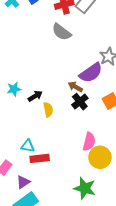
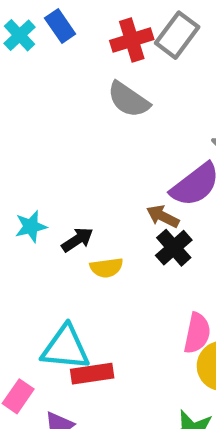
yellow semicircle: (48, 110) -> (106, 268), turned 96
cyan triangle: (28, 146) -> (65, 348), size x1.6

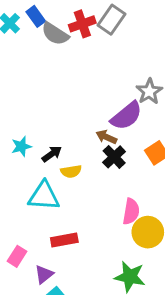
gray semicircle: (128, 100) -> (55, 34), moved
cyan triangle: (65, 348) -> (44, 196), moved

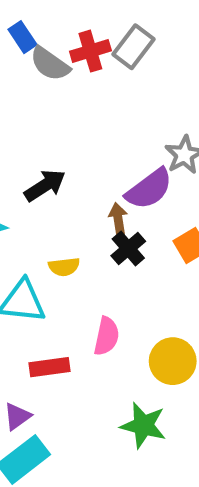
brown arrow: (106, 137) -> (118, 219), turned 54
black arrow: (52, 154) -> (45, 185), moved, size x1.4
pink semicircle: (131, 211) -> (107, 336), moved

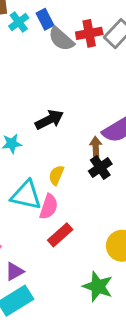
yellow semicircle: (64, 267) -> (56, 175), turned 114
pink semicircle: (107, 336) -> (49, 207), moved
red rectangle: (50, 367) -> (60, 235), moved, turned -40

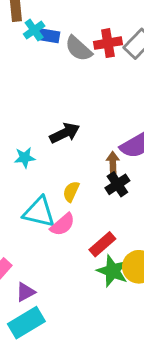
blue rectangle: (45, 19) -> (49, 36), moved, turned -54
pink semicircle: (49, 207) -> (63, 225), turned 30
red rectangle: (60, 235) -> (102, 244), moved
green star: (98, 286) -> (113, 271), moved

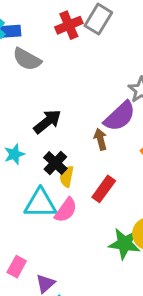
gray semicircle: (79, 49) -> (27, 59), moved
black cross: (117, 184) -> (55, 163), moved
red rectangle: (102, 244) -> (104, 189), moved

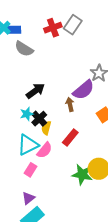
cyan star: (14, 154) -> (27, 114), moved
cyan triangle: (40, 203) -> (28, 145), turned -30
pink rectangle: (17, 267) -> (30, 170), moved

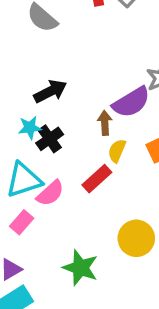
yellow semicircle: (46, 128) -> (117, 151), moved
green star: (82, 174) -> (80, 268), moved

